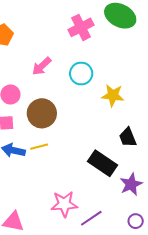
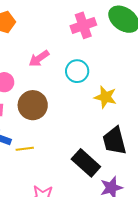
black trapezoid: (128, 137) -> (114, 141), size x1.4
yellow line: (39, 147) -> (25, 149), moved

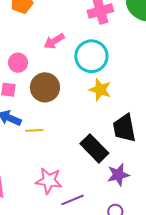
cyan circle: (77, 71) -> (91, 56), size x1.4
yellow star: (105, 97) -> (100, 90), moved

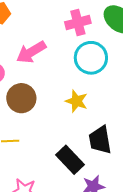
pink arrow: (54, 41) -> (31, 52), size x1.4
cyan circle: (91, 56) -> (91, 58), moved

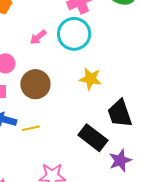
pink arrow: (31, 52) -> (38, 37), size x0.6
cyan circle: (91, 58) -> (74, 34), moved

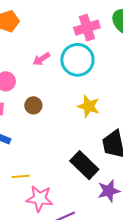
brown circle: (35, 84) -> (33, 105), size x0.6
yellow line: (31, 128) -> (21, 176), moved

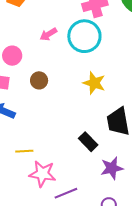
black rectangle: (84, 165) -> (88, 142), size x0.7

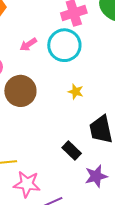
brown circle: (39, 80) -> (20, 91), size x1.8
yellow star: (94, 83) -> (76, 92), size x0.7

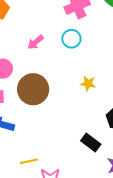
cyan circle: (64, 45) -> (71, 39), size x0.6

